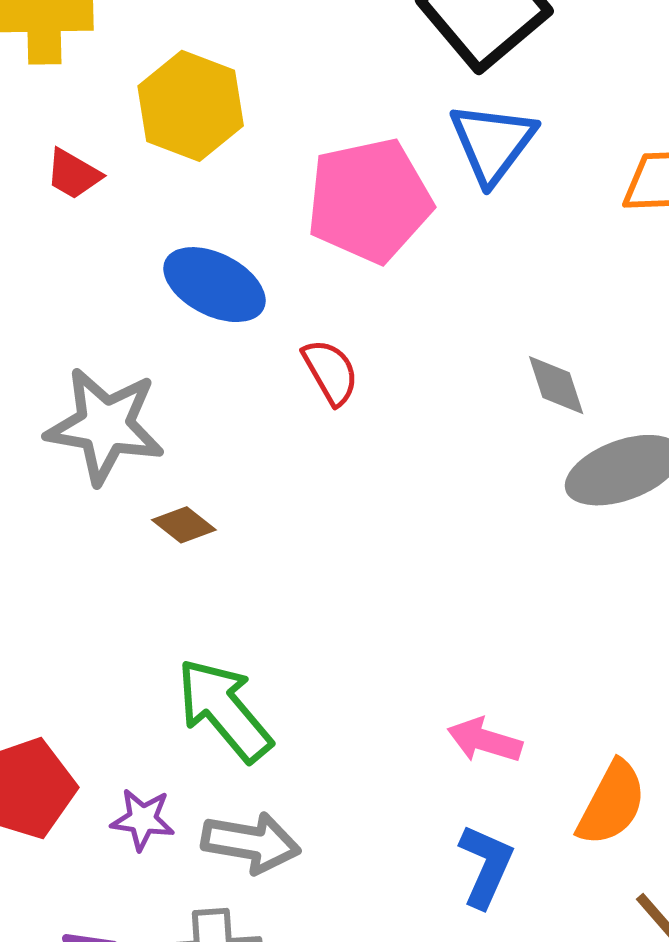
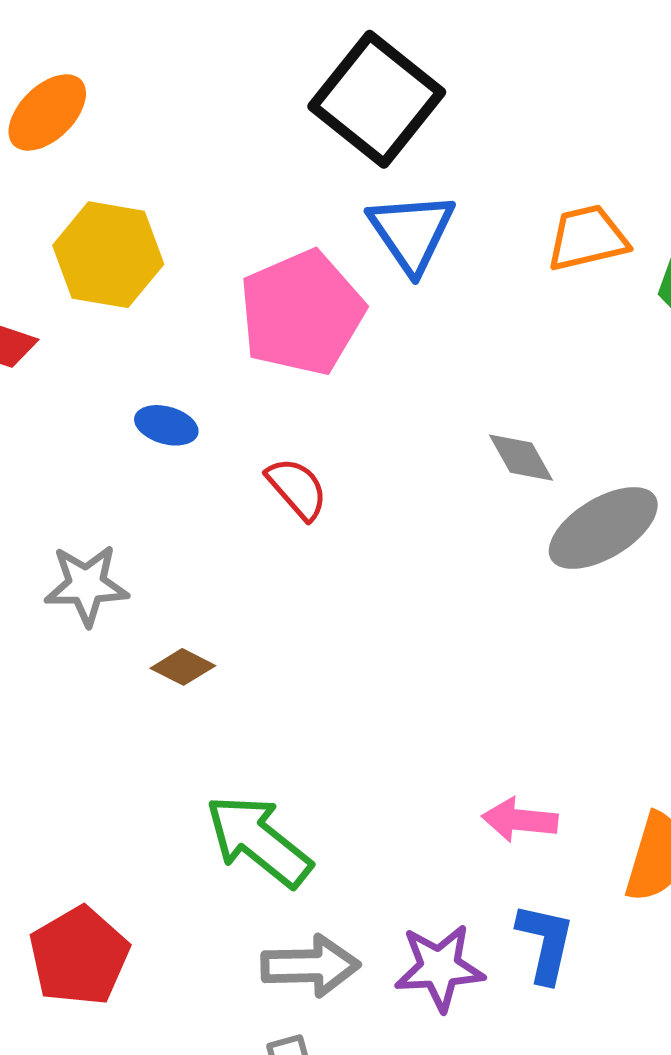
blue ellipse: (214, 285) -> (166, 425), size x0.6
gray star: (105, 426) -> (86, 585), size x0.7
purple star: (143, 819) -> (439, 968), moved, size x1.4

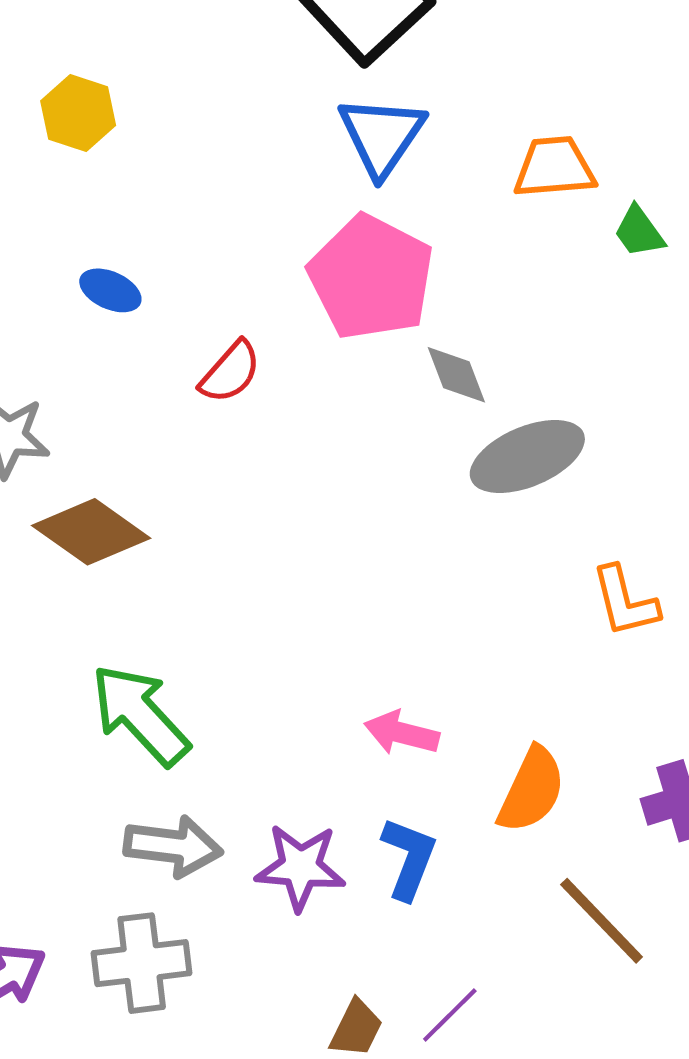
yellow hexagon: (108, 255) -> (78, 113), size x0.7
pink pentagon: (302, 313) -> (371, 277), moved, turned -30
red semicircle: (297, 488) -> (230, 372), turned 74
brown diamond: (183, 667) -> (91, 532), size x1.8

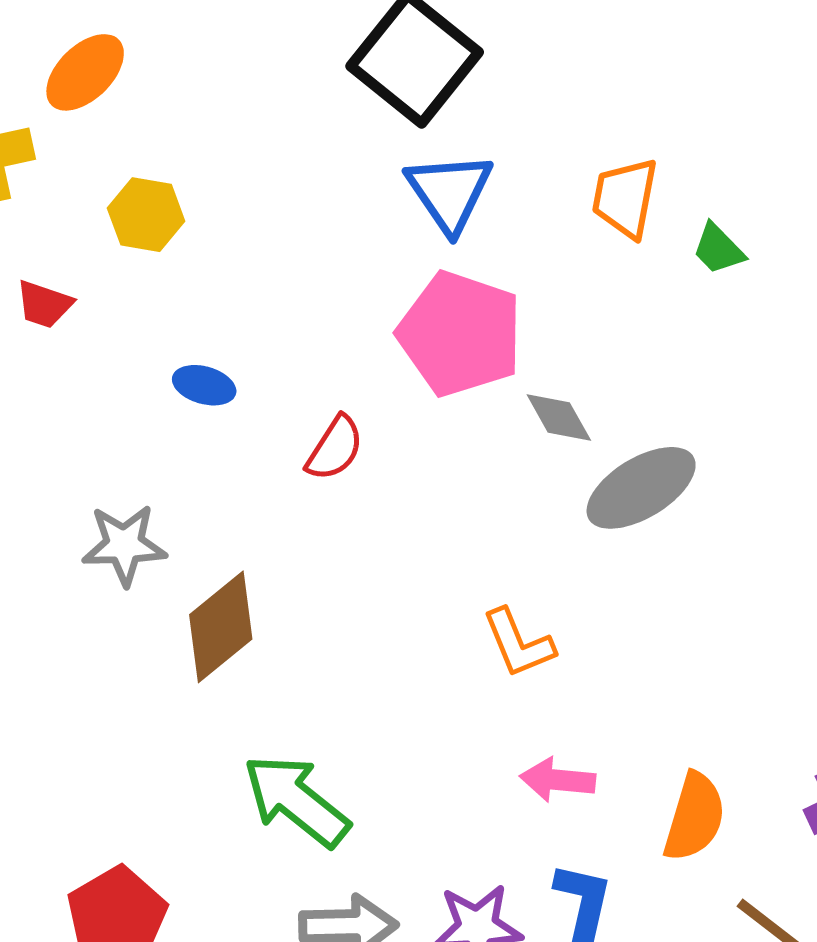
orange trapezoid: (554, 167) -> (625, 198), turned -66
brown diamond: (91, 532) -> (221, 627), turned -66
orange L-shape: (625, 601) -> (518, 643), moved

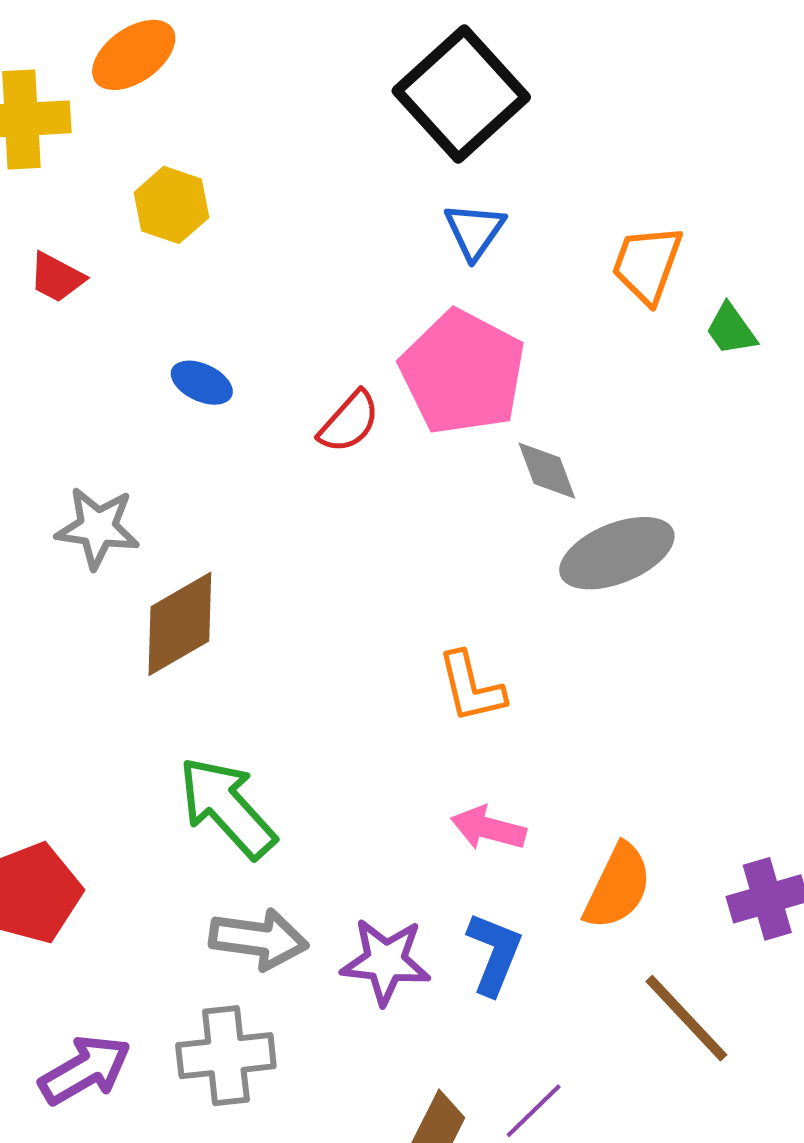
blue triangle: (449, 192) -> (475, 231), size x0.7
red semicircle: (335, 448) -> (349, 422), moved

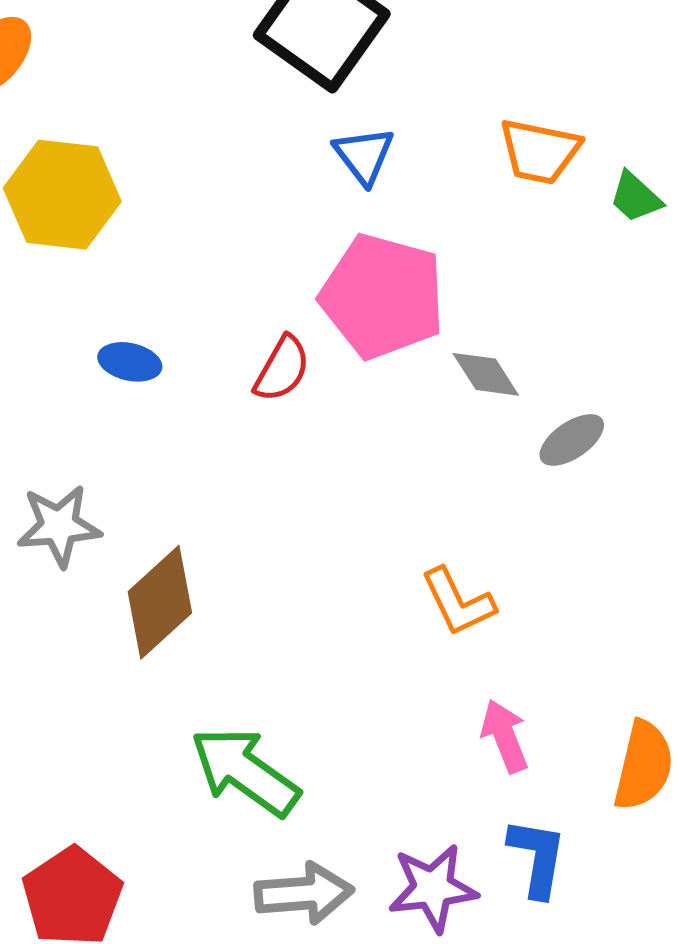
yellow hexagon: (171, 205) -> (62, 195), size x1.5
orange trapezoid: (647, 264) -> (540, 151), turned -86
gray ellipse: (617, 553) -> (572, 440), size x0.6
pink arrow: (488, 828) -> (505, 736), turned 66

